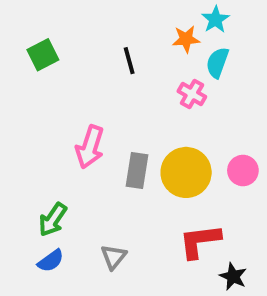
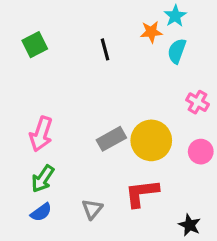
pink cross: (192, 94) -> (198, 102), moved
pink arrow: (90, 147) -> (41, 134), moved
gray rectangle: (137, 171) -> (111, 139), turned 52
pink circle: (243, 171) -> (201, 152), moved
red L-shape: (200, 241) -> (142, 193), moved

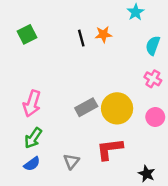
orange star: (151, 32) -> (103, 34), moved
cyan semicircle: (177, 51) -> (153, 45), moved

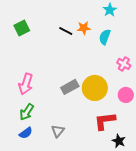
black line: (81, 38) -> (66, 31), turned -48
cyan semicircle: (153, 45) -> (105, 37), moved
red L-shape: (110, 149) -> (105, 121), moved

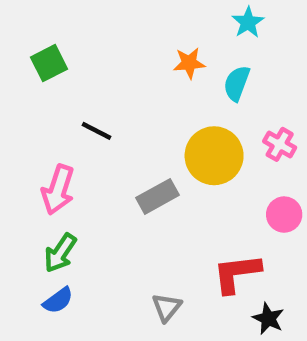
black line: (66, 31) -> (96, 131), moved
yellow circle: (95, 88) -> (214, 156), moved
gray triangle: (58, 131) -> (167, 307), moved

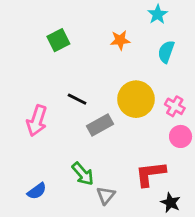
green square: (49, 63) -> (58, 40), moved
cyan semicircle: (237, 83) -> (166, 52), moved
black line: (96, 131) -> (77, 99), moved
pink cross: (280, 144) -> (175, 106), moved
green arrow: (60, 253) -> (83, 174), moved, turned -75

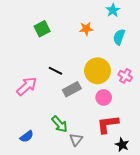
pink arrow: (37, 121) -> (27, 86), turned -150
pink circle: (181, 136) -> (104, 97), moved

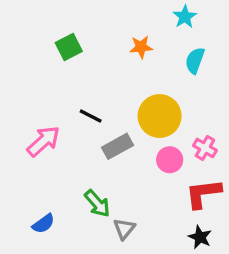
pink cross: (125, 76) -> (205, 148), moved
red L-shape: (108, 124) -> (203, 193), moved

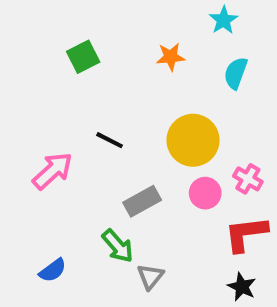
gray rectangle: (117, 146) -> (142, 201), moved

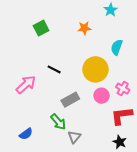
cyan semicircle: (236, 73) -> (117, 47), moved

